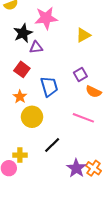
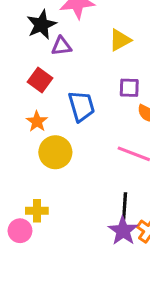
yellow triangle: (83, 35) -> (120, 40), moved
purple square: (80, 74) -> (129, 88), turned 32
black line: (52, 145) -> (125, 206), moved, turned -42

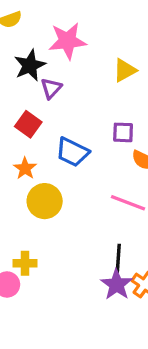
yellow triangle: (120, 40) -> (125, 70), moved
purple triangle: (62, 46) -> (51, 88), turned -40
blue trapezoid: (82, 106) -> (72, 152), turned 132

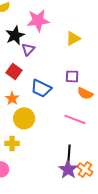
yellow cross: (25, 263) -> (12, 143), moved

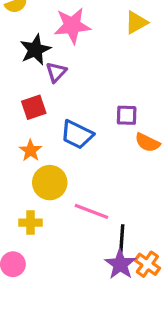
yellow triangle: (73, 38) -> (136, 22), moved
red square: (14, 71) -> (34, 107), turned 35
pink line: (75, 119) -> (91, 211), moved

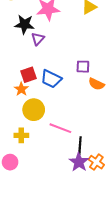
black star: (35, 50) -> (24, 24), turned 30
red square: (34, 107) -> (29, 75), moved

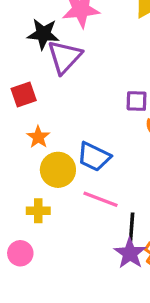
purple triangle: (38, 39) -> (64, 57), size x1.6
red square: (29, 75) -> (24, 95), moved
blue trapezoid: (51, 79) -> (94, 157), moved

